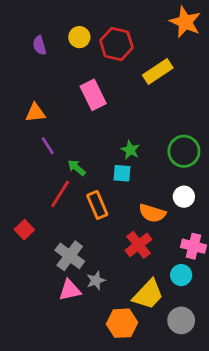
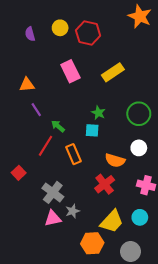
yellow rectangle: (158, 71) -> (113, 72), moved
cyan circle: (181, 275) -> (140, 217), moved
gray circle: (181, 320) -> (130, 251), moved

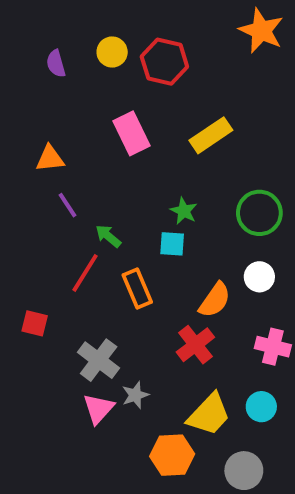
orange semicircle: (115, 160) -> (215, 300), turned -72
red square: (19, 173) -> (35, 323), turned -32
pink triangle: (53, 218) -> (99, 409), turned -36

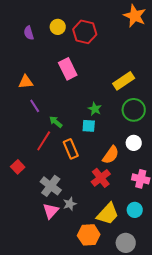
yellow rectangle: (211, 135) -> (124, 81), moved
red square: (35, 323) -> (18, 167), turned 32

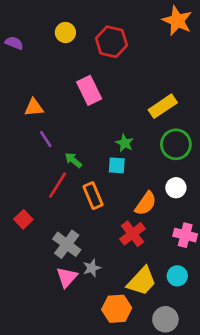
yellow circle: (58, 27) -> (65, 33), moved
purple semicircle: (29, 33) -> (14, 43), moved, turned 128

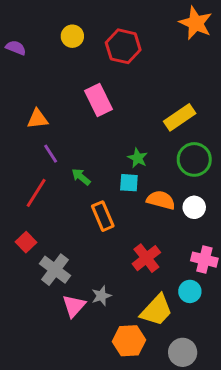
red line: (58, 185) -> (36, 193), moved
orange semicircle: (146, 204) -> (161, 200), moved, turned -110
gray cross: (67, 244) -> (55, 270), moved
cyan circle: (177, 276) -> (190, 291), moved

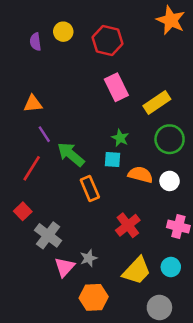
purple semicircle: (16, 48) -> (35, 42), moved, turned -120
pink rectangle: (98, 100) -> (116, 87), moved
green arrow: (81, 177) -> (71, 154), size x1.6
cyan circle: (190, 291) -> (171, 267), moved
orange hexagon: (129, 341) -> (94, 297), moved

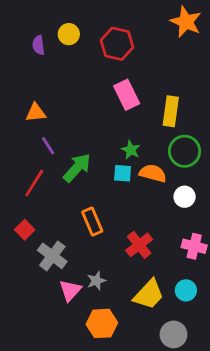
yellow rectangle: (157, 103) -> (171, 111), turned -48
green arrow: (71, 154) -> (77, 168), turned 92
orange semicircle: (140, 175) -> (153, 173), moved
orange rectangle: (90, 189) -> (92, 221), moved

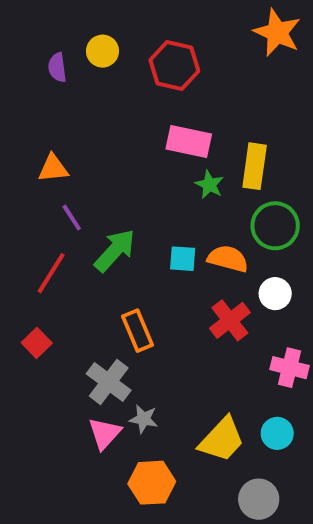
pink rectangle: (127, 95) -> (189, 142), turned -52
green star: (131, 150) -> (209, 185), moved
red cross: (139, 245) -> (230, 320), moved
gray cross: (52, 256) -> (109, 382), moved
gray star: (96, 281) -> (144, 419), turned 30

